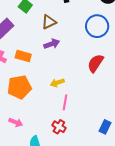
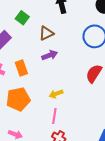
orange rectangle: (23, 56) -> (21, 68), turned 56
pink line: (65, 102) -> (54, 116), moved

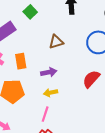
brown triangle: (46, 33) -> (56, 42), moved
purple arrow: (50, 55) -> (49, 72), moved

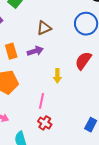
purple arrow: (49, 72) -> (35, 51), moved
yellow arrow: (50, 93) -> (57, 76), moved, turned -72

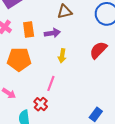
yellow arrow: (57, 76) -> (62, 56), moved
red cross: (45, 123) -> (41, 104), moved

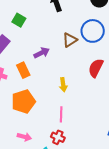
brown triangle: (65, 12) -> (70, 40), moved
purple arrow: (52, 33) -> (42, 53), moved

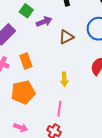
brown triangle: (70, 40) -> (66, 37), moved
purple arrow: (42, 53) -> (44, 22), moved

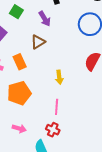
purple arrow: (44, 22) -> (45, 19), moved, turned 84
brown triangle: (66, 37) -> (38, 42), moved

